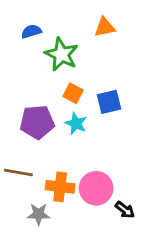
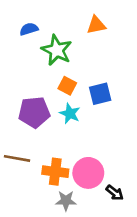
gray star: (39, 214) -> (66, 201), moved

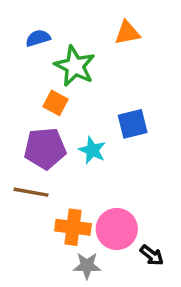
orange square: (67, 86) -> (55, 103), moved
brown line: (17, 158) -> (31, 192), moved

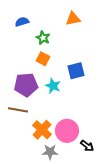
green star: (75, 66) -> (43, 38), size x0.6
orange square: (55, 103) -> (43, 59), moved
orange cross: (73, 227) -> (42, 130), turned 36

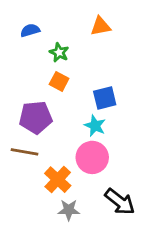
cyan star: (53, 86) -> (95, 126), moved
pink circle: (67, 131) -> (92, 157), moved
black arrow: (87, 146) -> (120, 202), size x1.6

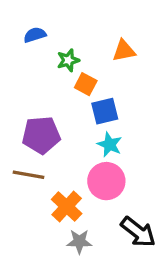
orange triangle: (101, 26) -> (124, 51), moved
green star: (59, 52) -> (68, 60), turned 30
orange square: (59, 81) -> (86, 84), moved
blue square: (105, 98) -> (105, 111), moved

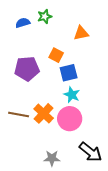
green star: (68, 60) -> (45, 17), moved
purple pentagon: (41, 135) -> (27, 69), moved
orange cross: (67, 206) -> (44, 113), moved

